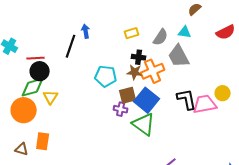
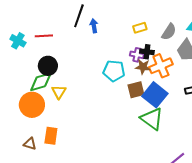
black line: (71, 46) -> (79, 16), moved
red line: (36, 58) -> (44, 36), moved
purple cross: (121, 109) -> (137, 55), moved

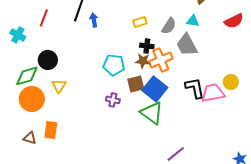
red line: (44, 36) -> (44, 18), moved, turned -66
purple cross: (137, 55) -> (113, 100), moved
green diamond: (41, 82) -> (27, 76), moved

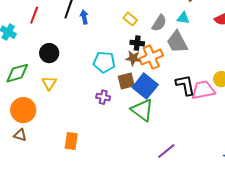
yellow rectangle: (140, 22) -> (130, 19), turned 56
black circle: (48, 60) -> (49, 53), moved
orange circle: (32, 99) -> (23, 110), moved
orange rectangle: (51, 130) -> (71, 141), moved

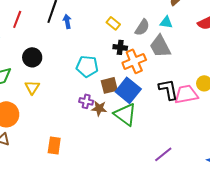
brown star: (133, 58) -> (99, 108), moved
purple line: (166, 151) -> (163, 154), moved

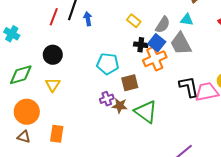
red line: (17, 19) -> (54, 17), moved
blue square: (128, 90) -> (157, 43), moved, size x0.7
purple cross: (86, 101) -> (107, 99), turned -32
orange rectangle: (54, 145) -> (57, 134), moved

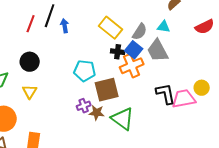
yellow rectangle: (134, 21) -> (111, 28), size x1.6
brown square: (130, 83) -> (107, 90), size x1.4

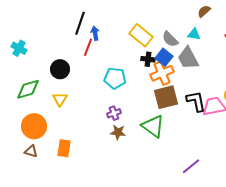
red line: (31, 24) -> (88, 47), moved
gray semicircle: (140, 32) -> (170, 39), turned 102
brown square: (107, 90) -> (166, 97), moved
brown star: (97, 113) -> (118, 132), moved

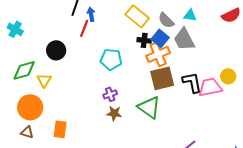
yellow triangle: (60, 99) -> (44, 80), moved

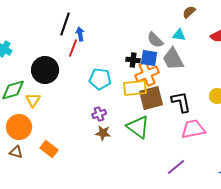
yellow rectangle: (137, 16) -> (135, 88), moved, turned -45
blue square: (160, 38) -> (149, 58), turned -30
black circle: (56, 50) -> (45, 70), size x1.4
pink trapezoid: (210, 87) -> (193, 129), moved
orange rectangle: (60, 129) -> (49, 149), turned -60

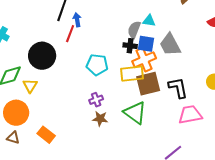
cyan triangle: (179, 35) -> (149, 21), moved
gray semicircle: (155, 40) -> (134, 30), moved, turned 66

